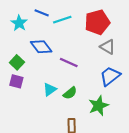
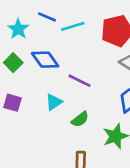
green square: (17, 62) -> (13, 63), moved
cyan triangle: (50, 89) -> (54, 102), moved

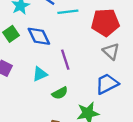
purple line: (79, 81) -> (65, 60), turned 36

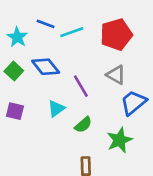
gray triangle: (111, 51) -> (116, 75), moved

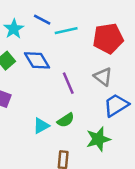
cyan triangle: (56, 109) -> (41, 126), moved

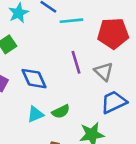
blue diamond: (37, 60) -> (34, 79), moved
purple line: (68, 83) -> (76, 62), moved

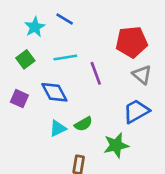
cyan line: (71, 21) -> (65, 57), moved
gray triangle: (104, 72) -> (142, 75), moved

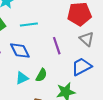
purple line: (96, 73) -> (57, 46), moved
green semicircle: (83, 124) -> (41, 75), turned -32

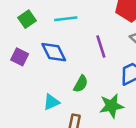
cyan triangle: (22, 78) -> (51, 102), moved

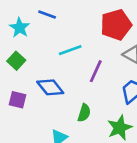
cyan line: (66, 19) -> (70, 50), moved
purple line: (101, 46) -> (96, 71), turned 55

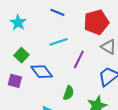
blue line: (47, 14) -> (57, 12), moved
green square: (16, 61) -> (21, 55), moved

